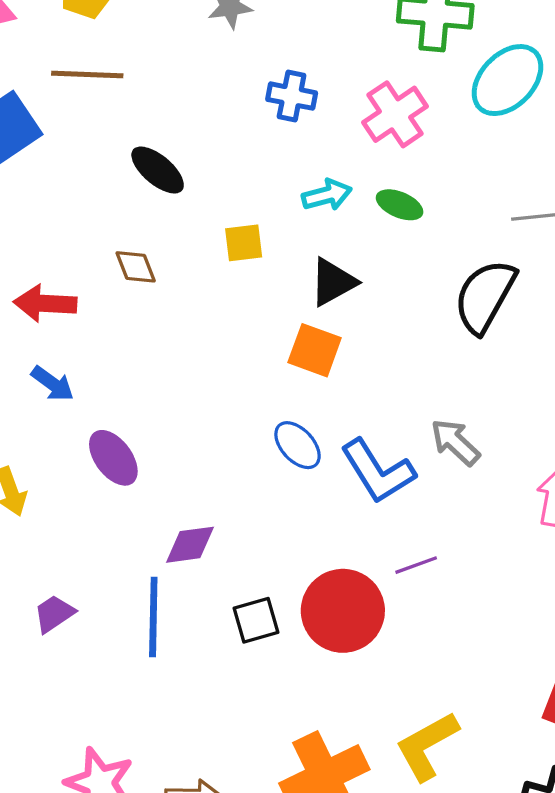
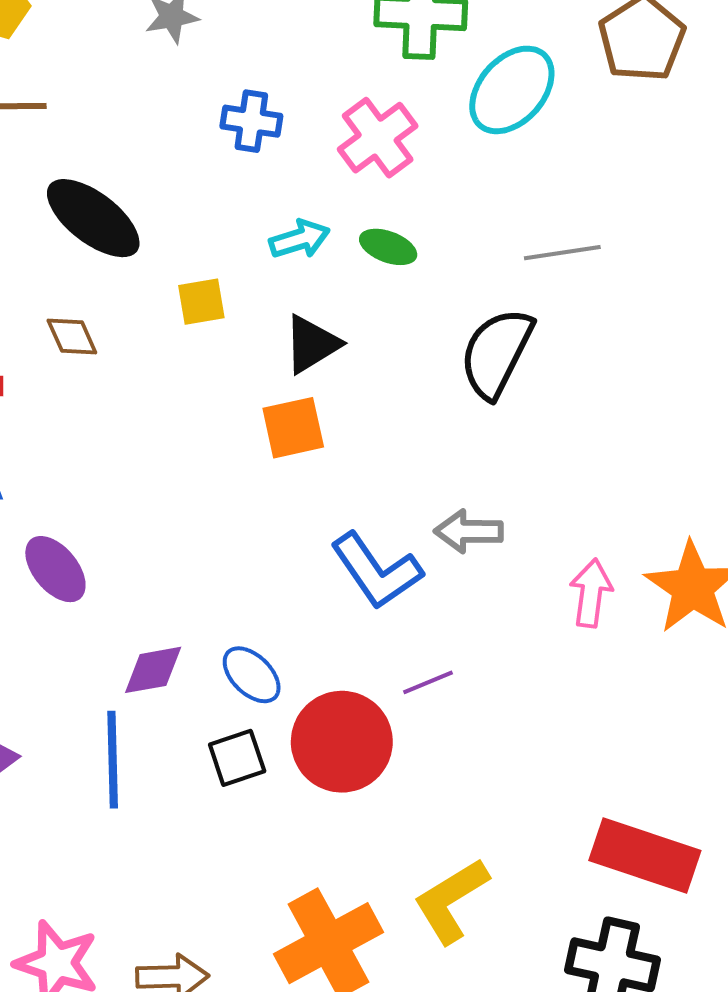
black ellipse: (158, 170) -> (93, 218), size x1.4
orange square: (315, 350) -> (293, 428), turned -30
gray arrow: (455, 442) -> (469, 531), turned -40
blue ellipse: (298, 445) -> (252, 675), moved

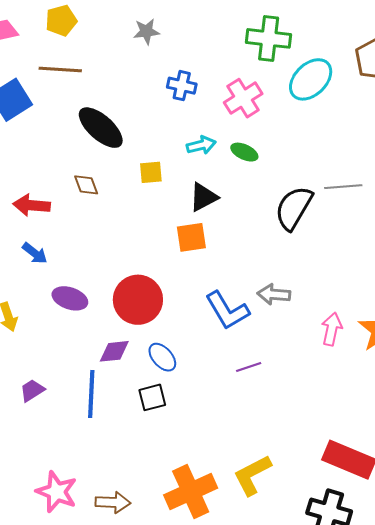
gray line: (562, 253) -> (343, 187), moved
purple ellipse: (55, 569) -> (70, 298), turned -36
red circle: (342, 742) -> (138, 300), moved

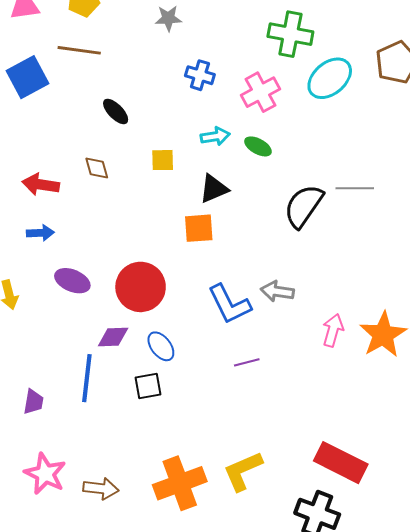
black ellipse: (101, 128) -> (116, 111), size x0.6
blue arrow: (35, 253) -> (40, 233), turned -44
purple trapezoid: (32, 390) -> (33, 402), moved, turned 128

